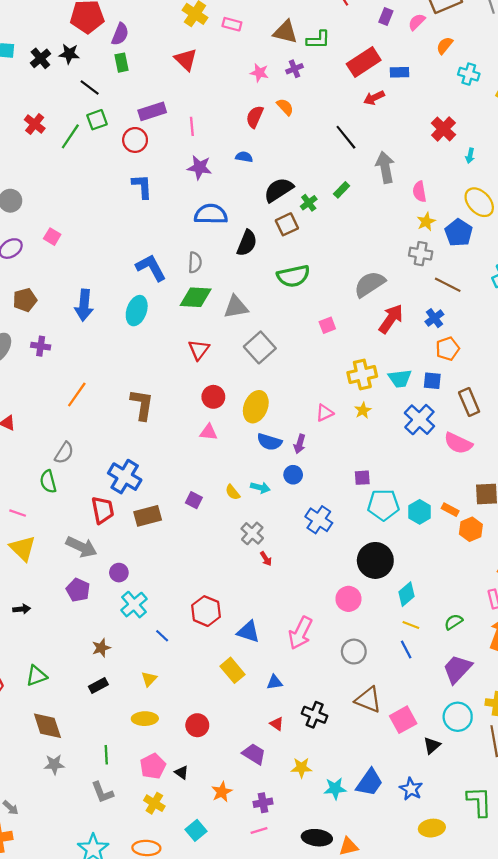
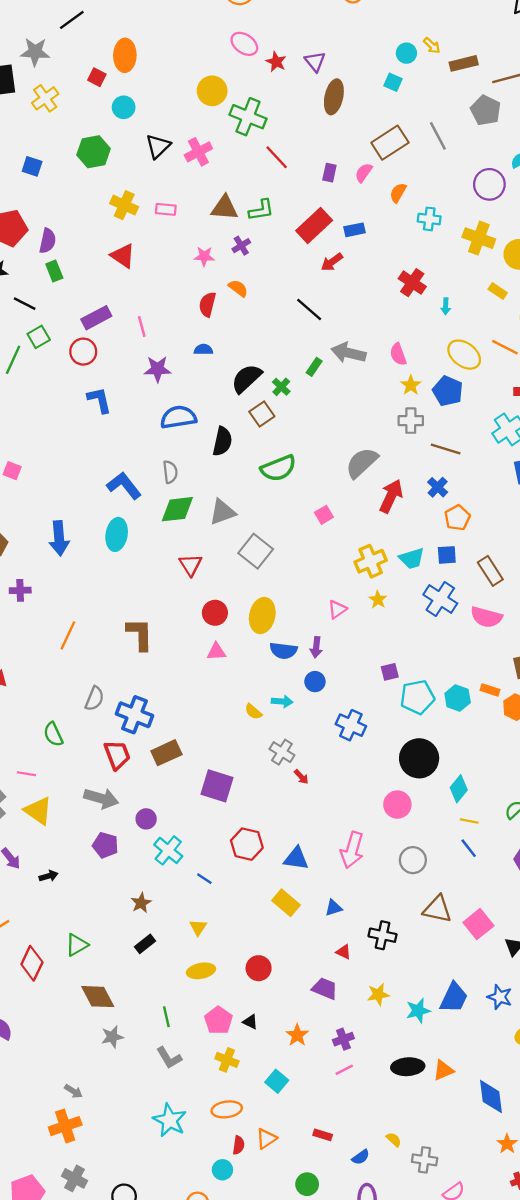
gray arrow: (385, 167) -> (349, 353), moved, turned -56
gray semicircle: (64, 453) -> (95, 699), moved
purple square: (194, 500) -> (217, 786), moved, size x1.8

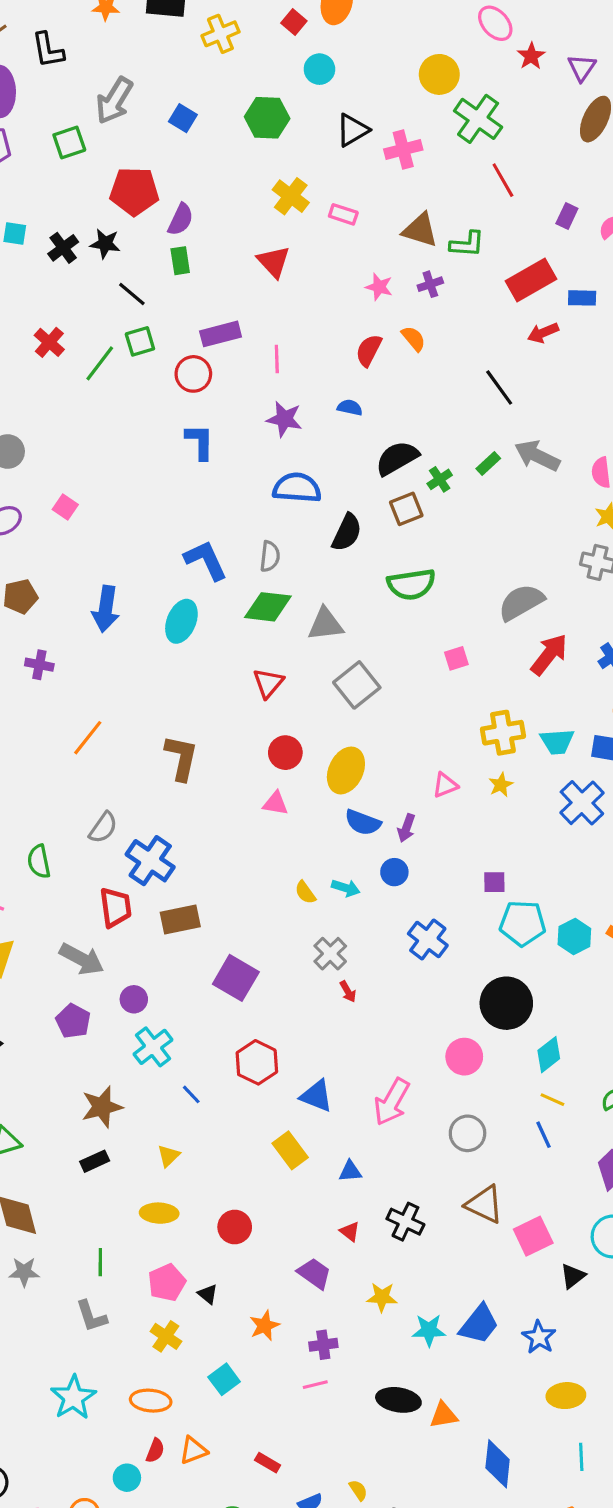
brown star: (141, 903) -> (102, 1107), size x1.5

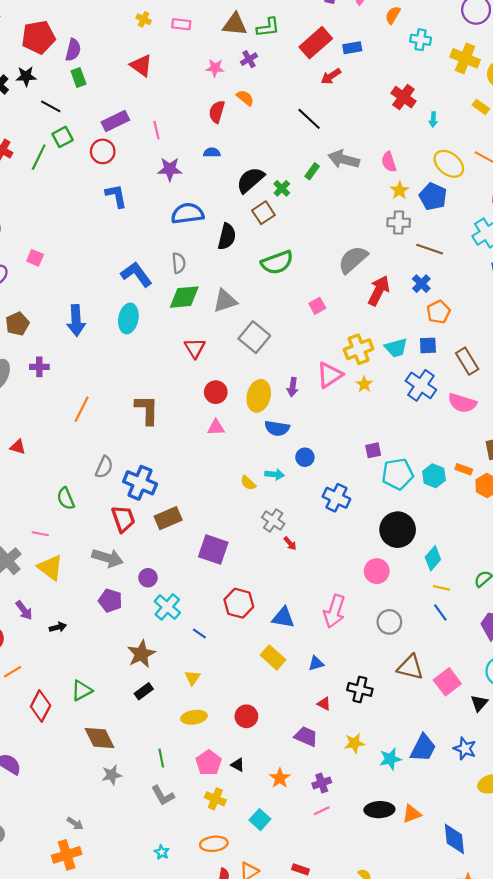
yellow cross: (291, 196) -> (144, 19), size x0.6
pink triangle: (445, 785) -> (330, 375), moved, size x1.5
purple arrow: (406, 828) -> (293, 387), moved
cyan star: (73, 1397) -> (162, 852), size x0.5

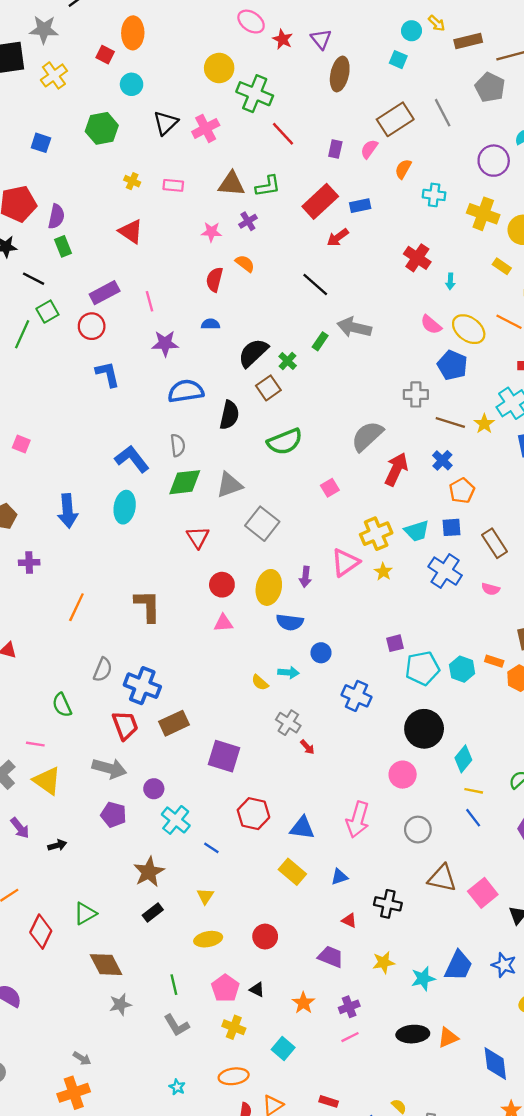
pink semicircle: (389, 162) -> (431, 325), moved, turned -30
yellow star: (400, 190) -> (484, 424), moved
pink semicircle: (462, 403) -> (491, 589), size x0.6

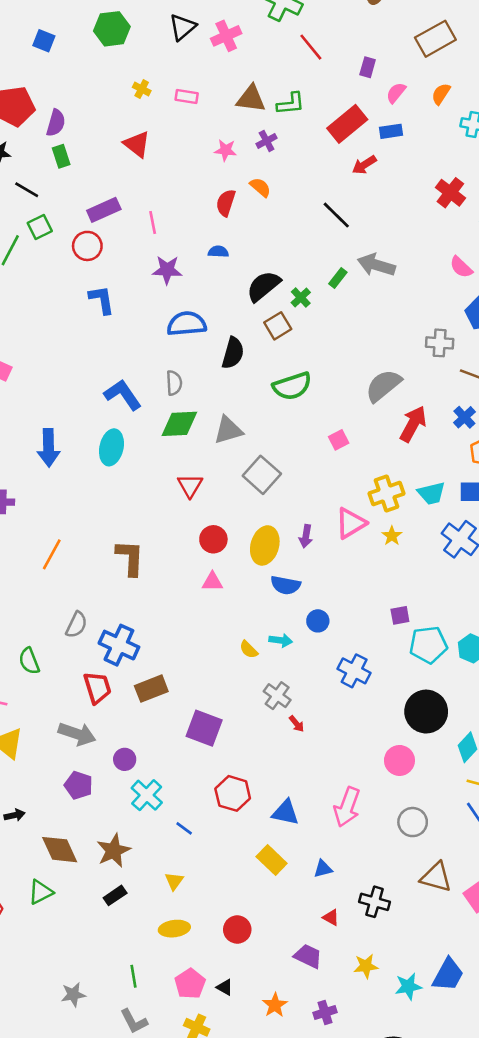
pink semicircle: (369, 149) -> (396, 93), moved
brown diamond: (106, 965) -> (60, 850), moved

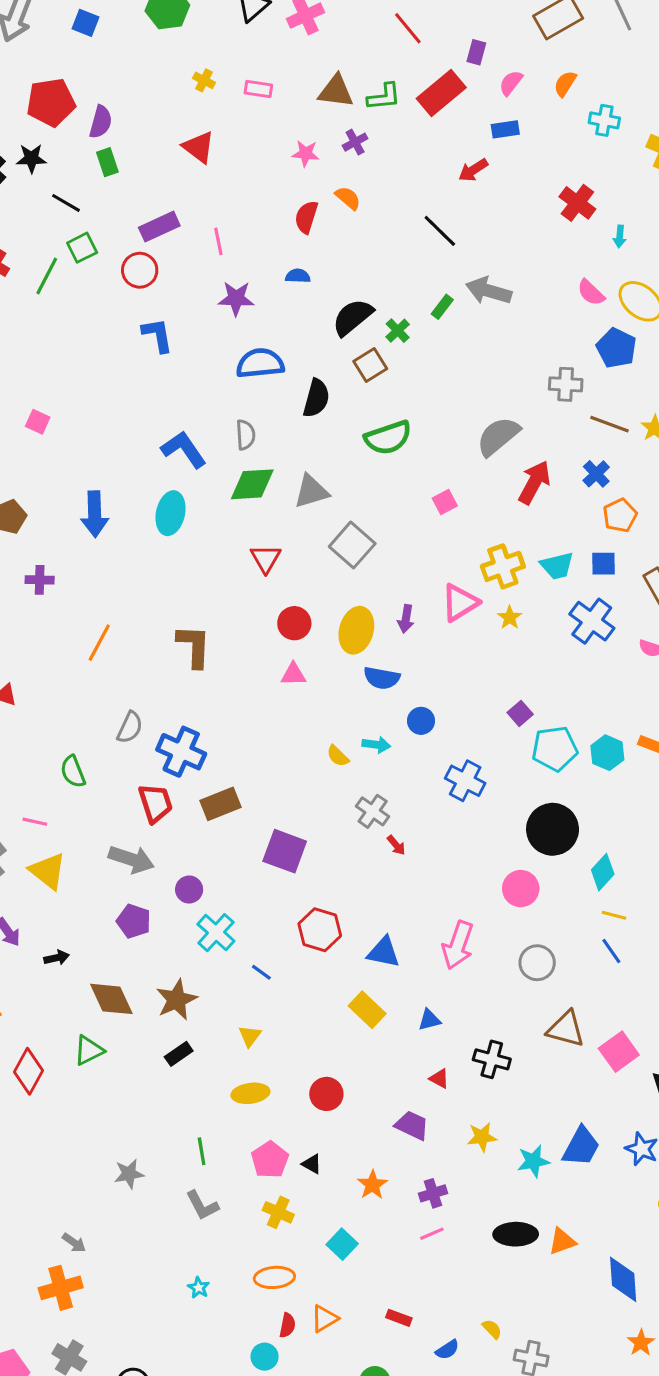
red rectangle: (347, 124) -> (441, 93), moved
purple square: (400, 615) -> (520, 713), turned -30

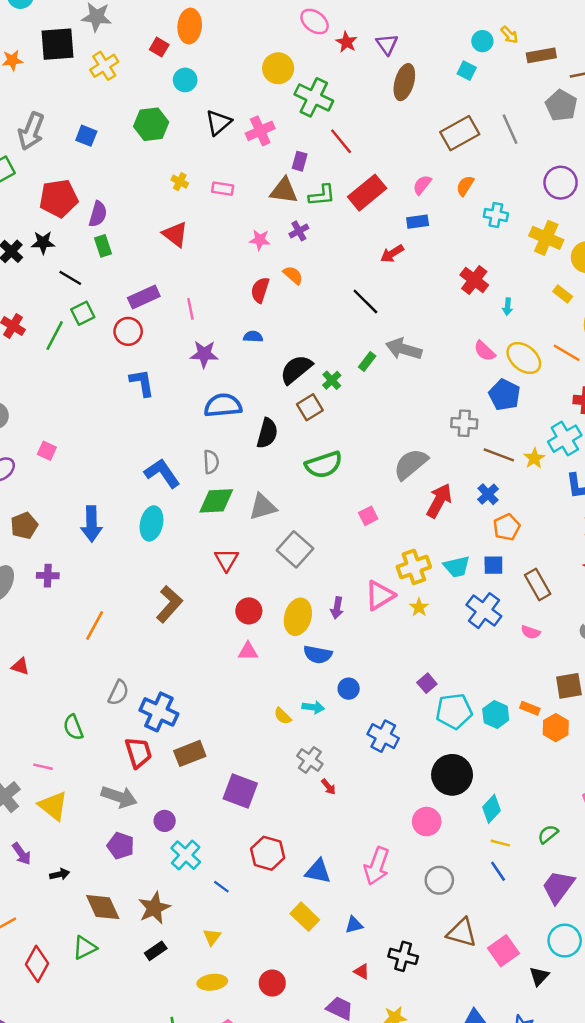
purple rectangle: (476, 52) -> (300, 161), moved
brown L-shape: (194, 646) -> (169, 604), moved, turned 39

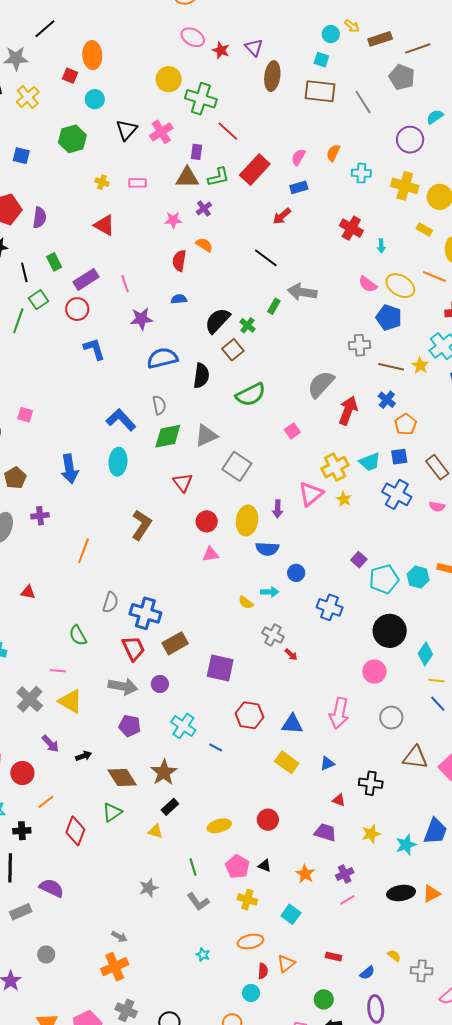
brown rectangle: (460, 133) -> (320, 91), moved, turned 44
green rectangle: (103, 246) -> (54, 262), moved
black line: (70, 278) -> (24, 272), turned 54
purple circle: (165, 821) -> (160, 684), moved
yellow triangle: (212, 937) -> (155, 831), moved, turned -42

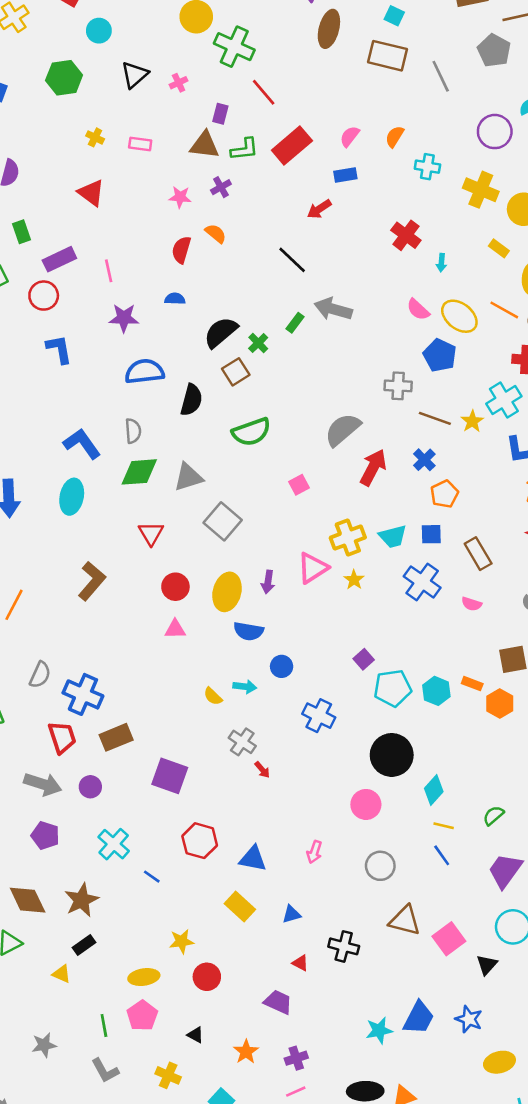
pink cross: (161, 132) -> (179, 83), size x0.6
pink arrow: (339, 713) -> (314, 852), size x0.6
yellow star: (371, 834) -> (182, 941), moved
pink pentagon: (237, 867) -> (142, 1016), moved

